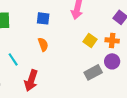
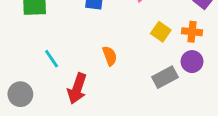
orange semicircle: (43, 44) -> (110, 56), moved

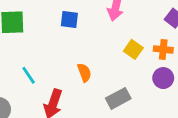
gray rectangle: (165, 77) -> (118, 98), moved

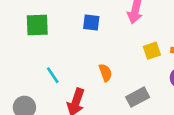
yellow square: (133, 49) -> (152, 51), turned 36

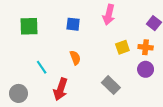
orange semicircle: (105, 73) -> (75, 58), moved
gray rectangle: (138, 97) -> (111, 85), turned 72

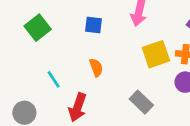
green square: (29, 26) -> (38, 28), turned -36
yellow square: (122, 47) -> (156, 54), size x1.5

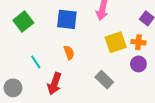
blue square: (93, 25) -> (67, 19), size x1.5

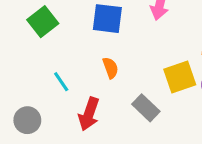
yellow square: (116, 42) -> (180, 77), moved
gray rectangle: (104, 80) -> (146, 108), moved

